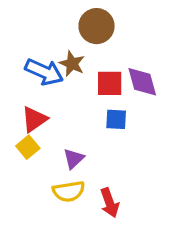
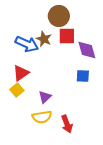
red square: (110, 83) -> (67, 36), moved
blue square: (116, 119) -> (83, 76), moved

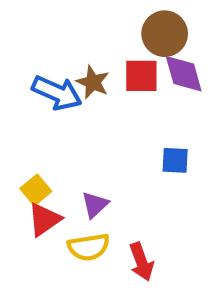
brown circle: (59, 16) -> (165, 34), moved
purple diamond: (87, 50) -> (184, 74), moved
red triangle: (21, 73) -> (44, 220), moved

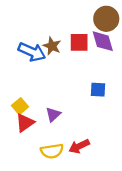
brown circle: (165, 34) -> (106, 19), moved
yellow semicircle: (89, 247) -> (52, 151), moved
red arrow: (141, 262) -> (79, 146), turned 84

